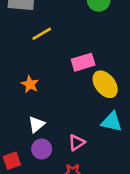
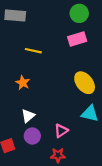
yellow line: (42, 34) -> (33, 51), moved, turned 42
pink rectangle: (83, 62) -> (77, 39), moved

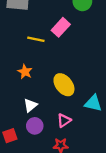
pink rectangle: (77, 39) -> (61, 27), moved, turned -30
yellow ellipse: (85, 83) -> (64, 85), moved

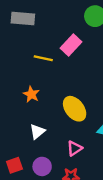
purple circle: (35, 126) -> (42, 166), moved

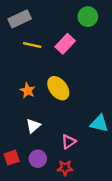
gray rectangle: (23, 19) -> (20, 19), turned -30
yellow line: (43, 58) -> (32, 45), moved
yellow ellipse: (75, 109) -> (58, 88), moved

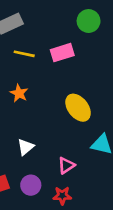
pink rectangle: (65, 44) -> (62, 53), turned 30
yellow ellipse: (58, 88) -> (78, 108), moved
orange star: (28, 90) -> (19, 93), moved

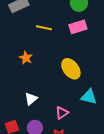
pink rectangle: (62, 53) -> (78, 27), moved
yellow line: (24, 54) -> (44, 28), moved

